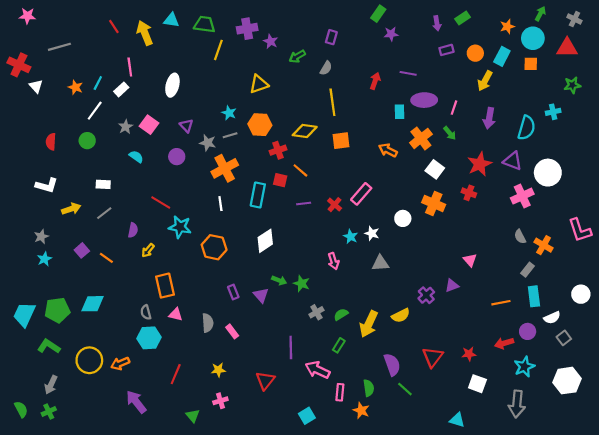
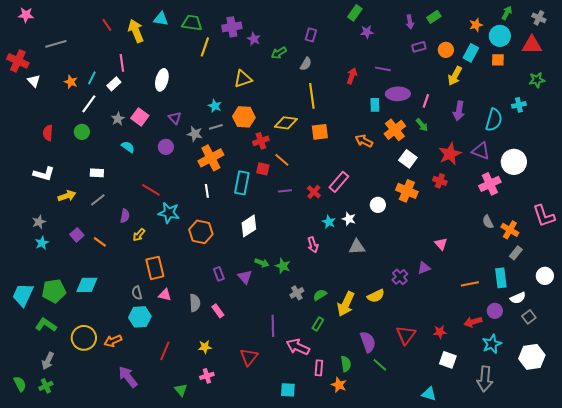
gray rectangle: (528, 270) -> (516, 253), moved
cyan square: (307, 416) -> (288, 390), turned 35

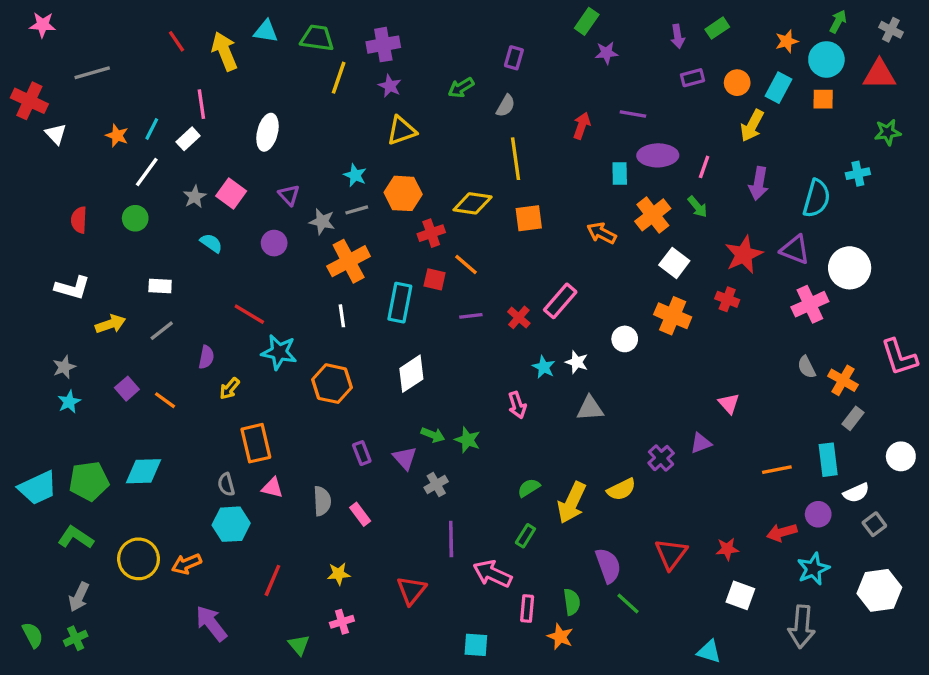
purple star: (254, 39) -> (390, 86), moved
gray cross: (297, 293) -> (436, 484), moved
cyan trapezoid: (23, 295) -> (38, 488), turned -140

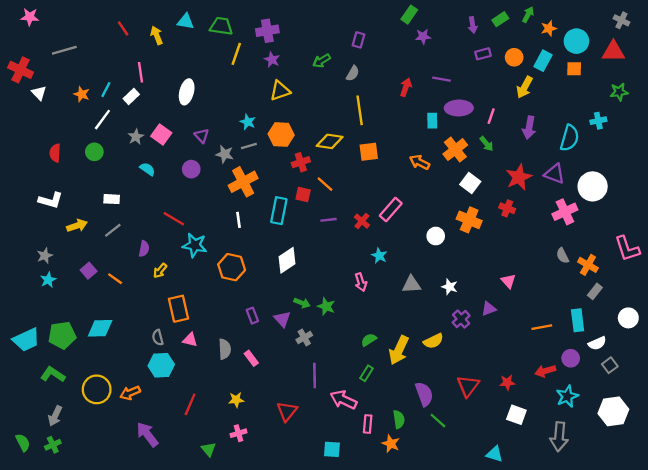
green arrow: (838, 21) -> (528, 15), moved
yellow arrow: (224, 51) -> (157, 35), size x0.7
white star: (577, 362) -> (450, 287), moved

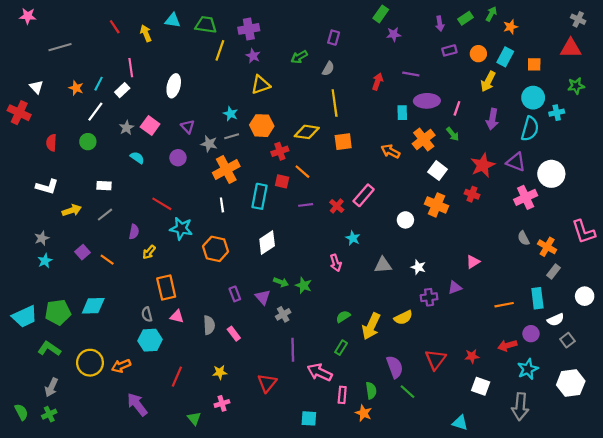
cyan circle: (576, 41) -> (533, 98), moved
red cross: (21, 70) -> (19, 113), moved
pink triangle: (508, 281) -> (473, 262), turned 40
purple cross: (461, 319) -> (429, 297), turned 35

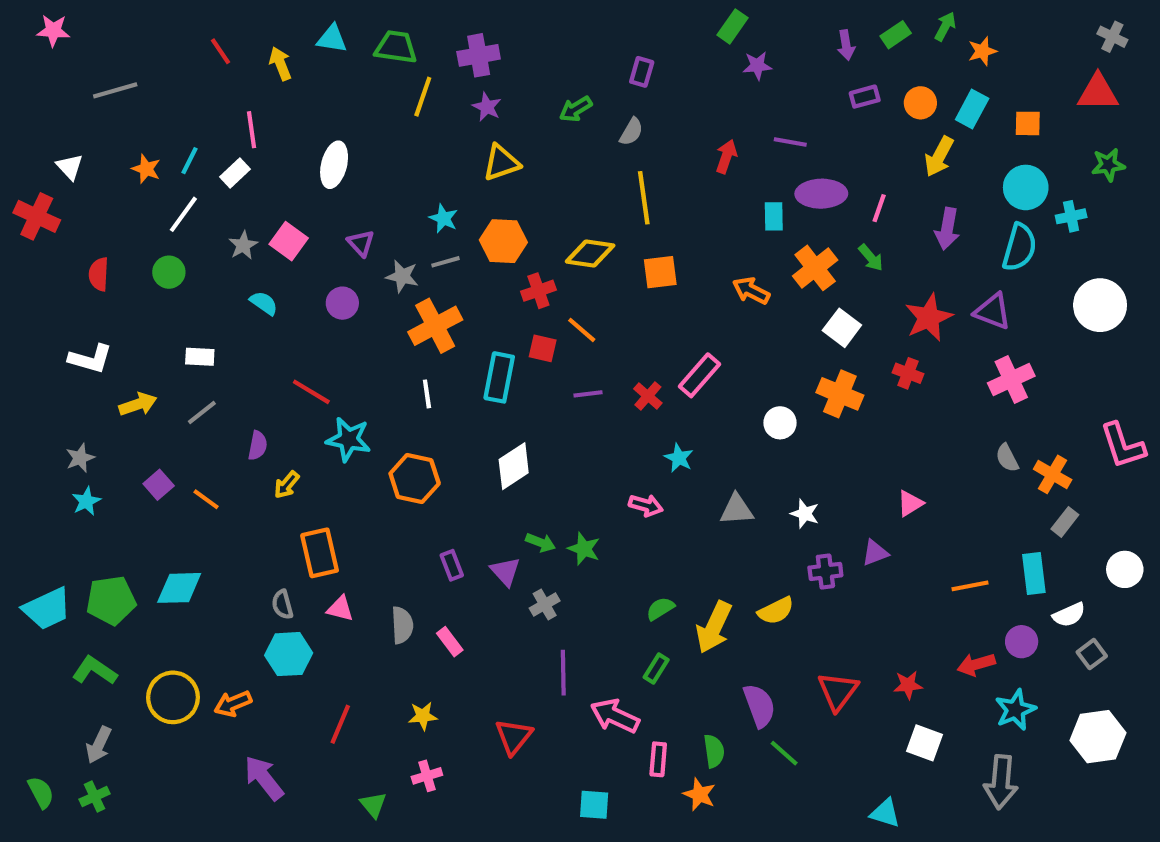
white circle: (551, 174) -> (1100, 305), moved
pink arrow: (336, 263) -> (646, 505), turned -56

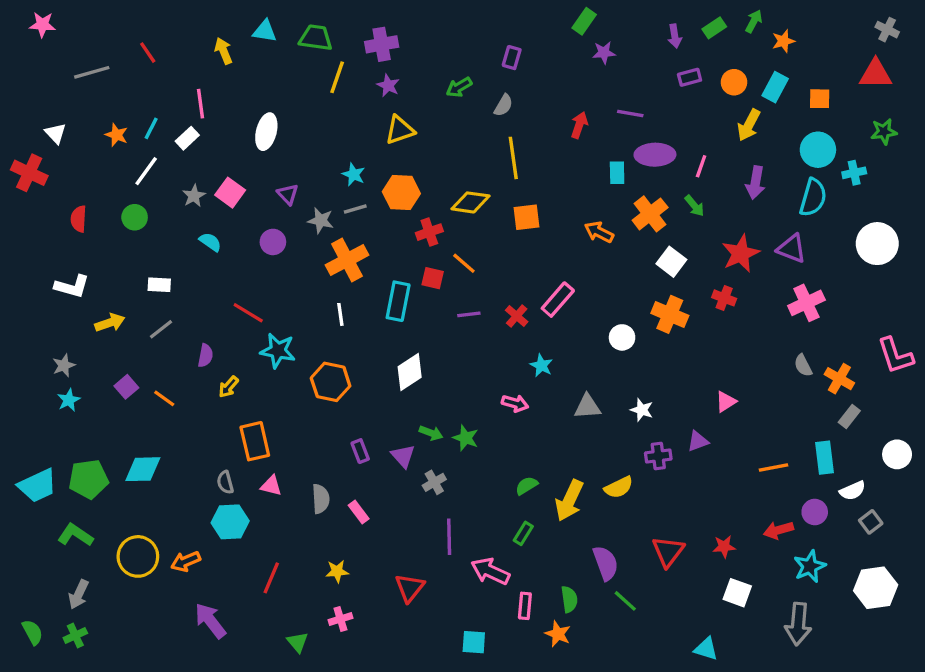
red line: (220, 51) -> (148, 53), moved

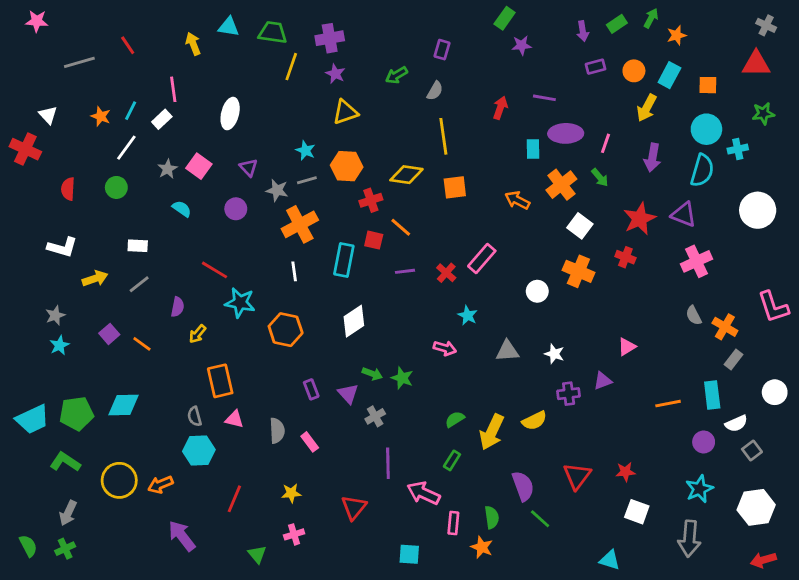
red arrow: (778, 530) -> (763, 560), moved

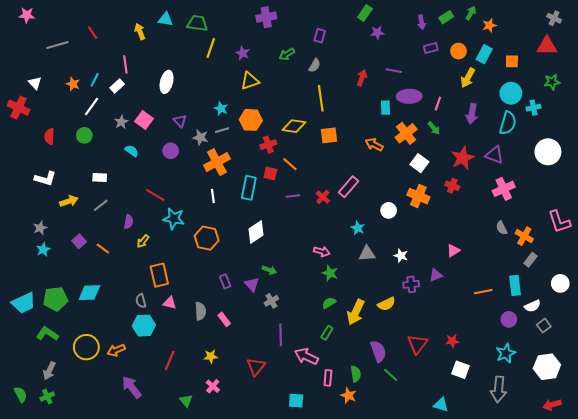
purple cross: (330, 38) -> (266, 17), moved
cyan star: (468, 315) -> (358, 228), moved
green star: (402, 378) -> (330, 273), moved
pink cross: (294, 534) -> (213, 386), turned -32

